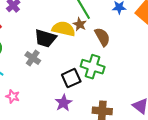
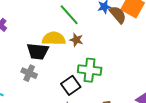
brown star: (80, 24) -> (76, 40), moved
brown semicircle: (102, 37) -> (118, 15), moved

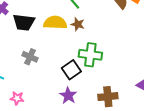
black trapezoid: (38, 51) -> (24, 22), moved

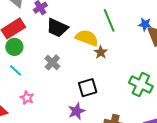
brown star: (78, 24) -> (101, 52), moved
green cross: (90, 55) -> (141, 84), moved

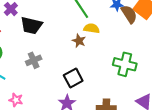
yellow semicircle: (87, 38) -> (92, 28), moved, size x0.7
gray cross: (52, 62) -> (34, 60), turned 35

